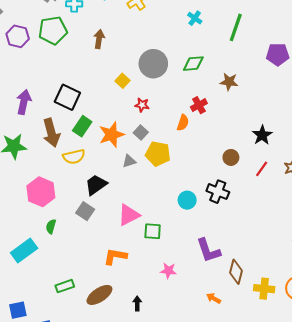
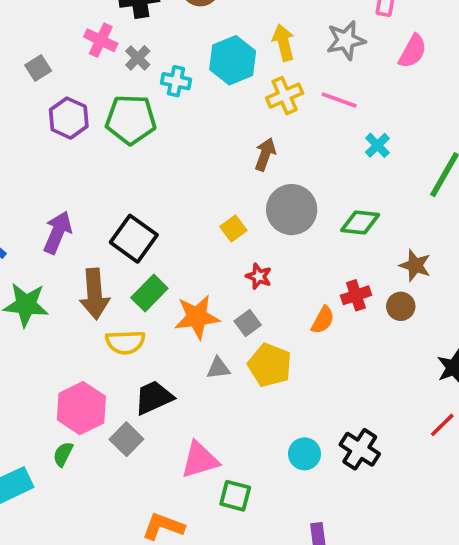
brown arrow: (99, 39) -> (265, 154), moved
brown circle: (231, 157) -> (401, 306), moved
pink hexagon: (41, 192) -> (81, 408), moved

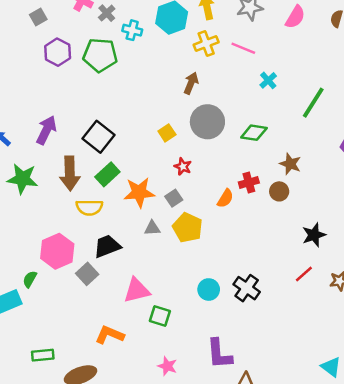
green semicircle: (63, 454) -> (30, 279), moved

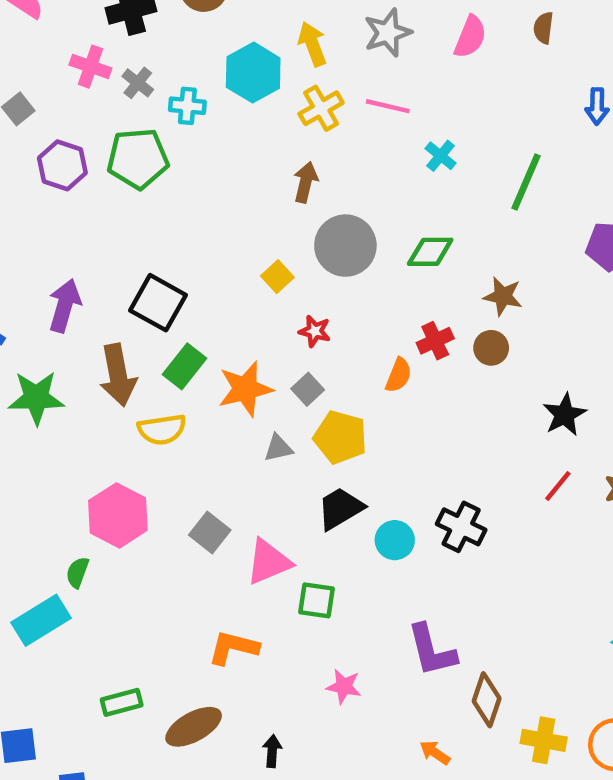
black trapezoid: (107, 246) -> (340, 508), moved
gray square: (87, 274) -> (210, 533), moved

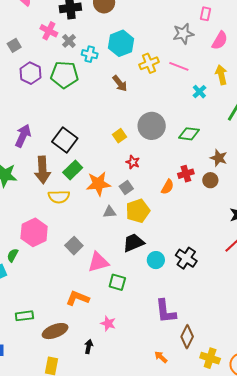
yellow arrow: (312, 44) -> (221, 75), moved
brown arrow: (306, 182) -> (120, 83), moved, turned 120
yellow pentagon: (340, 437) -> (138, 211), turned 30
pink star: (344, 686) -> (108, 323), moved

